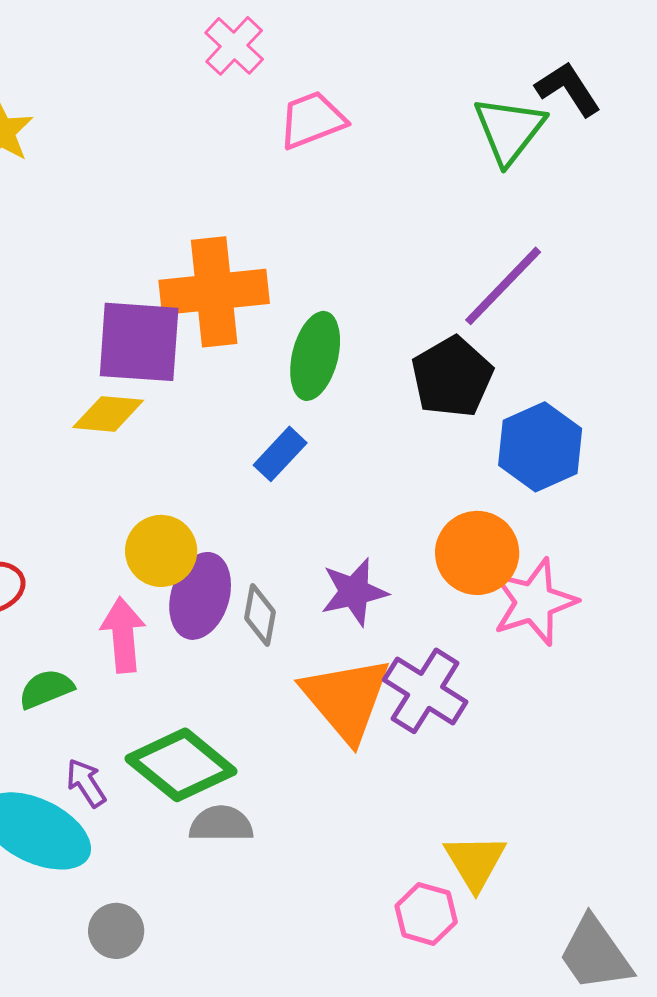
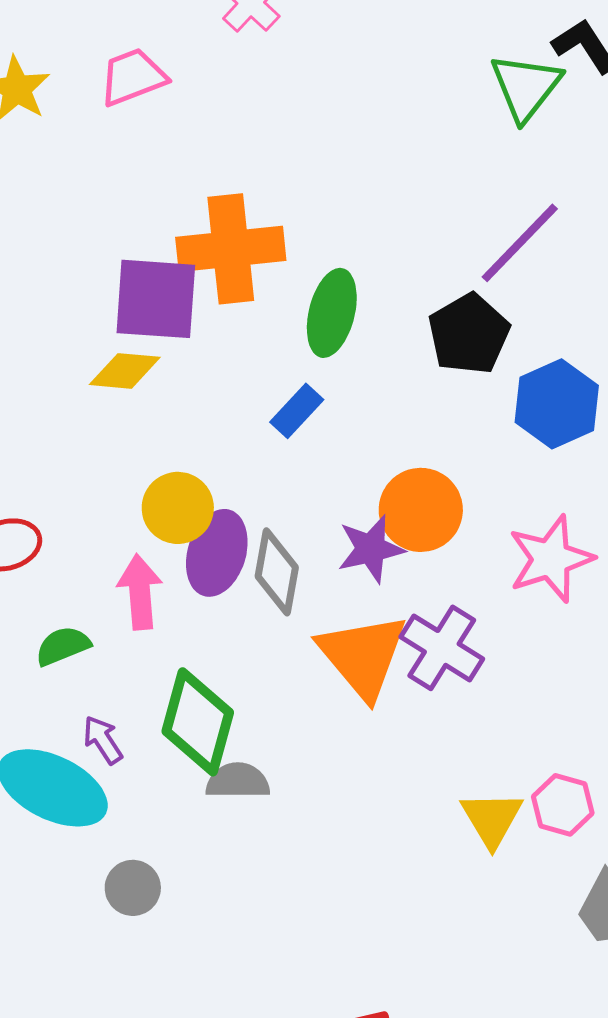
pink trapezoid: (312, 120) -> (133, 77), moved
orange circle: (477, 553) -> (421, 510), moved
gray diamond: (260, 615) -> (277, 572), size x1.4
green diamond: (181, 765) -> (198, 722), turned 66
pink hexagon: (426, 914) -> (563, 805), moved

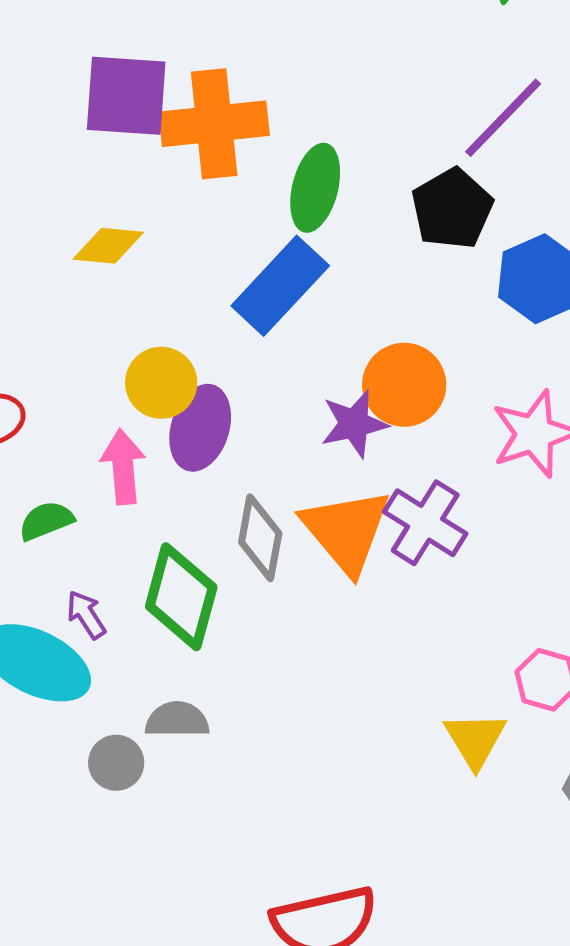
purple square: (156, 299) -> (126, 96), moved
blue rectangle: (297, 411) -> (280, 286), size x1.8
gray diamond: (277, 572) -> (260, 538), moved
gray semicircle: (238, 781) -> (177, 720), moved
yellow triangle: (492, 819) -> (475, 740), moved

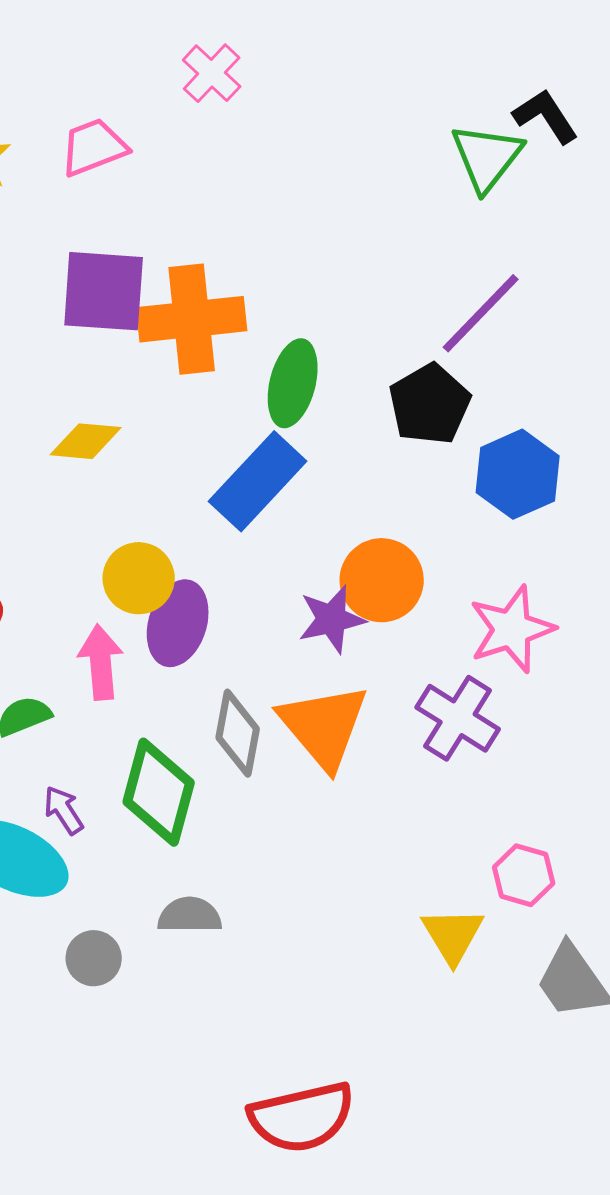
purple cross: (425, 523) -> (458, 718), moved
gray semicircle: (177, 720) -> (190, 915), moved

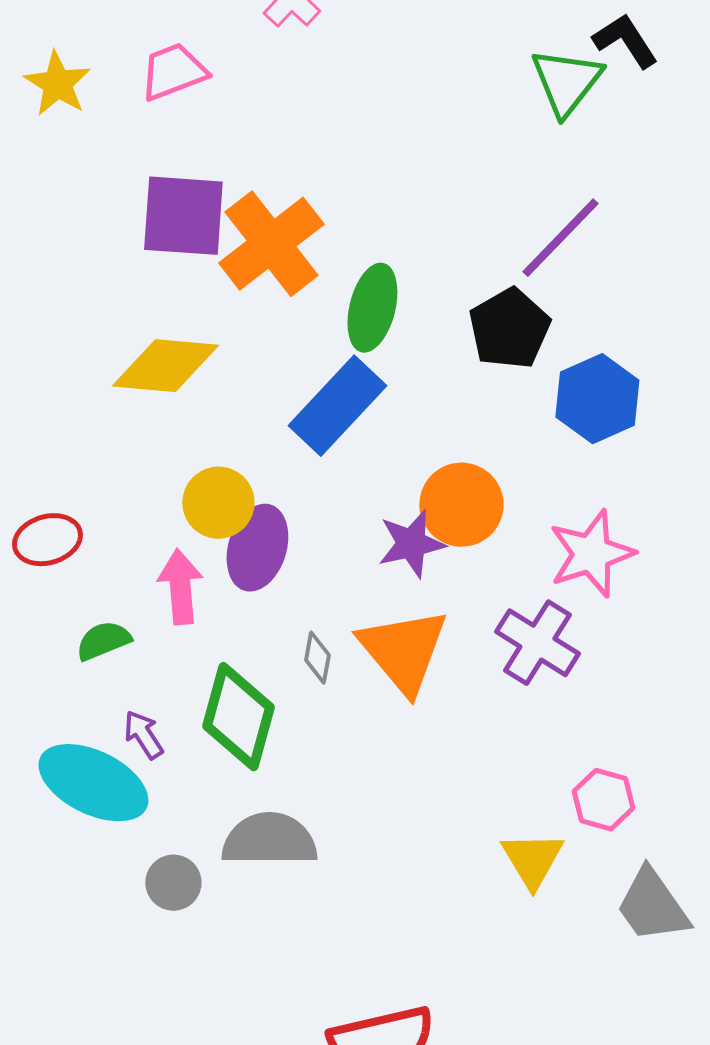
orange cross: (192, 319) -> (271, 244), turned -32
yellow diamond: (86, 441) -> (165, 366), size x1.5
gray diamond: (238, 733) -> (317, 658), size x0.6
gray semicircle: (190, 915) -> (269, 840), size x1.5

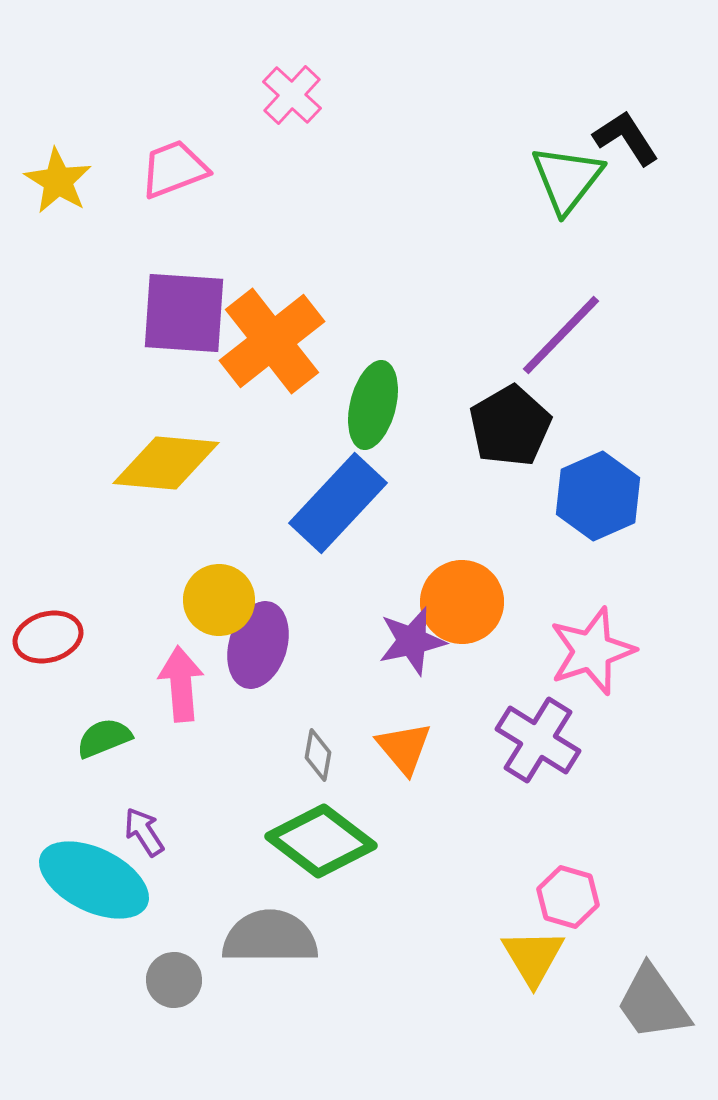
orange triangle: (403, 651) -> (404, 748), size x0.6
green diamond: (238, 717) -> (321, 841), moved, turned -68
pink hexagon: (603, 800) -> (568, 897), moved

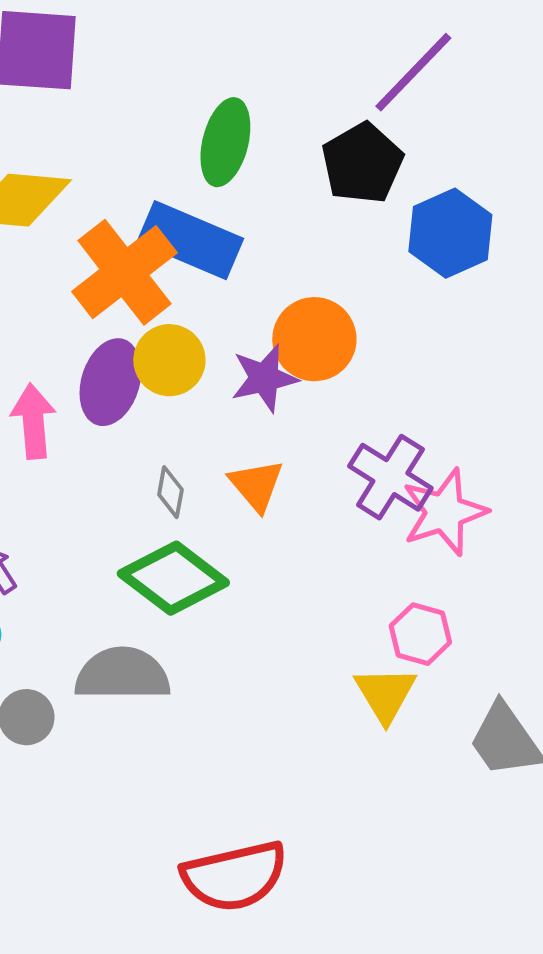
orange cross: (272, 341) -> (124, 272), moved
blue rectangle: (338, 503) -> (190, 240), turned 70
yellow circle: (219, 600) -> (169, 360), moved
pink star: (592, 651) -> (444, 512), moved

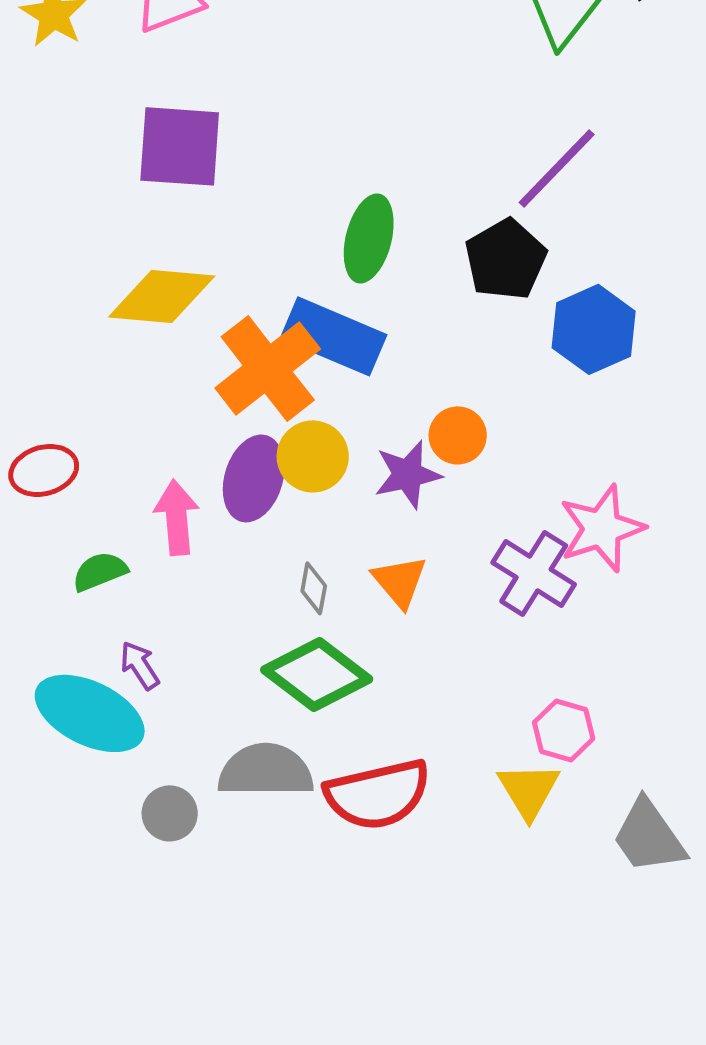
orange circle: (314, 339) -> (458, 435), size x0.7
pink star: (444, 512) -> (602, 528), moved
red semicircle: (234, 876) -> (378, 794), moved

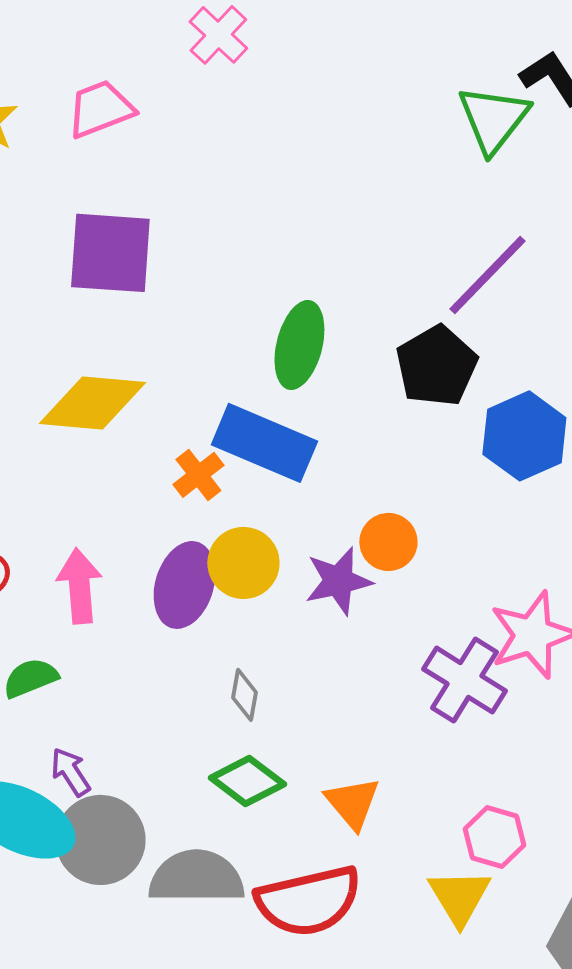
orange cross: (268, 368) -> (198, 475), size x0.5
pink arrow: (177, 517) -> (79, 586), moved
orange triangle: (400, 581) -> (352, 803), moved
green diamond: (317, 674) -> (247, 781), size x0.7
gray circle: (170, 813) -> (100, 840), moved, size x1.6

